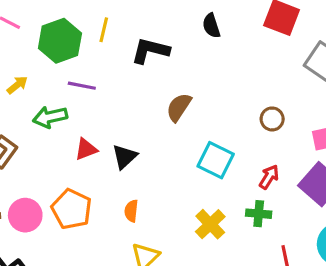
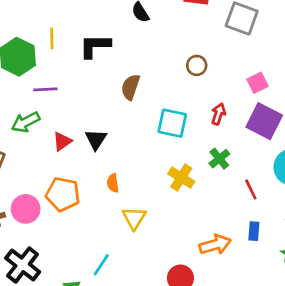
brown circle: (272, 119) -> (197, 65), moved
red arrow: (269, 177) -> (218, 114), moved
green cross: (259, 214) -> (219, 159), turned -30

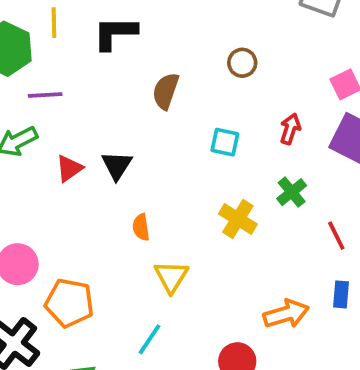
brown circle: (197, 65) -> (242, 63), moved
cyan square: (172, 123) -> (225, 142), size x0.7
orange pentagon: (63, 194) -> (69, 303), moved
cyan line: (101, 265) -> (150, 339), moved

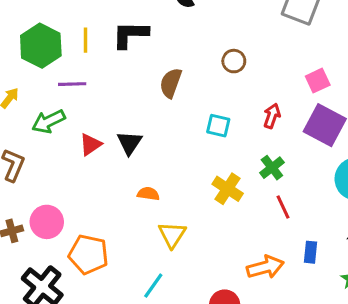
yellow line: (54, 23) -> (86, 40), moved
orange semicircle: (141, 227) -> (148, 194), turned 105
red line: (336, 236) -> (283, 207), moved

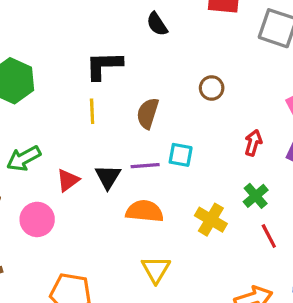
yellow line: (86, 40) -> (92, 111), moved
purple line: (72, 84) -> (145, 166), moved
cyan square: (218, 126) -> (181, 155), moved
orange semicircle: (148, 194) -> (145, 211), moved, size x1.6
pink circle: (47, 222) -> (37, 219), moved

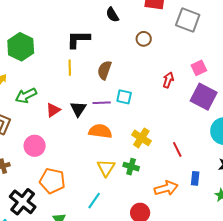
brown circle: (212, 88) -> (144, 39), moved
red arrow: (253, 143) -> (168, 80), moved
green cross: (256, 196) -> (131, 167), moved, turned -35
pink circle: (37, 219) -> (35, 146), moved

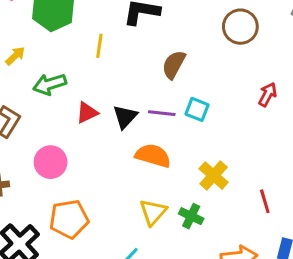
brown circle: (144, 39) -> (240, 27), size x1.5
yellow line: (70, 68) -> (99, 46), moved
orange pentagon: (52, 181) -> (69, 219), turned -30

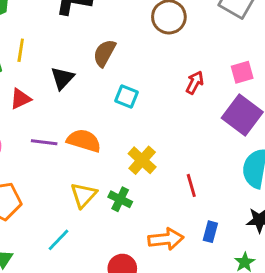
yellow line: (99, 46) -> (21, 50), moved
purple line: (162, 113) -> (44, 142), moved
black triangle: (125, 117) -> (62, 78), moved

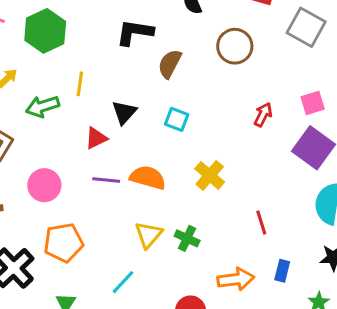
brown semicircle: (104, 53) -> (170, 64), moved
cyan square: (127, 96) -> (177, 119), moved
red triangle: (20, 99) -> (96, 138), moved
yellow cross: (142, 160) -> (210, 175), moved

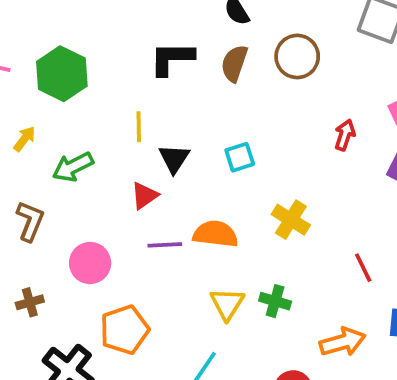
brown semicircle: (170, 64) -> (234, 63), moved
yellow line: (80, 84) -> (139, 127), moved
cyan square: (177, 119) -> (240, 157), turned -30

